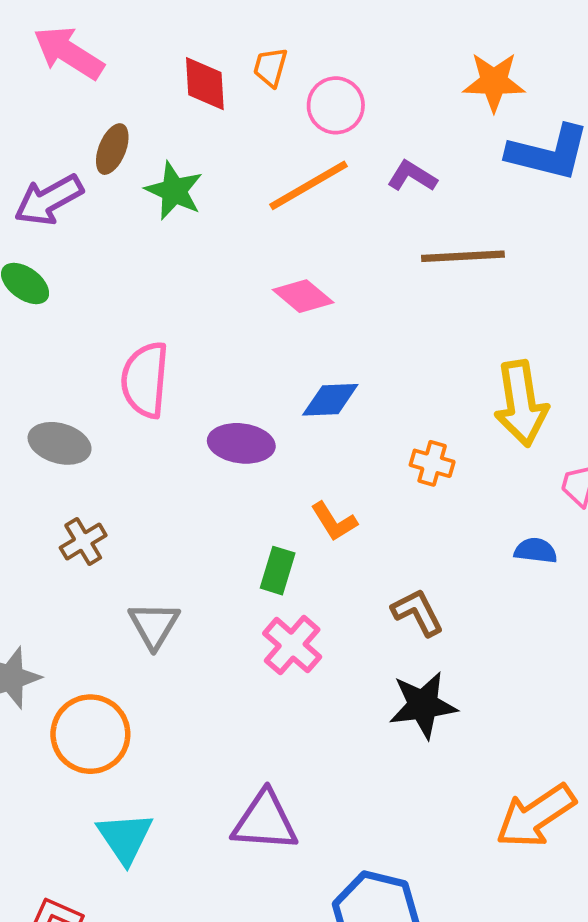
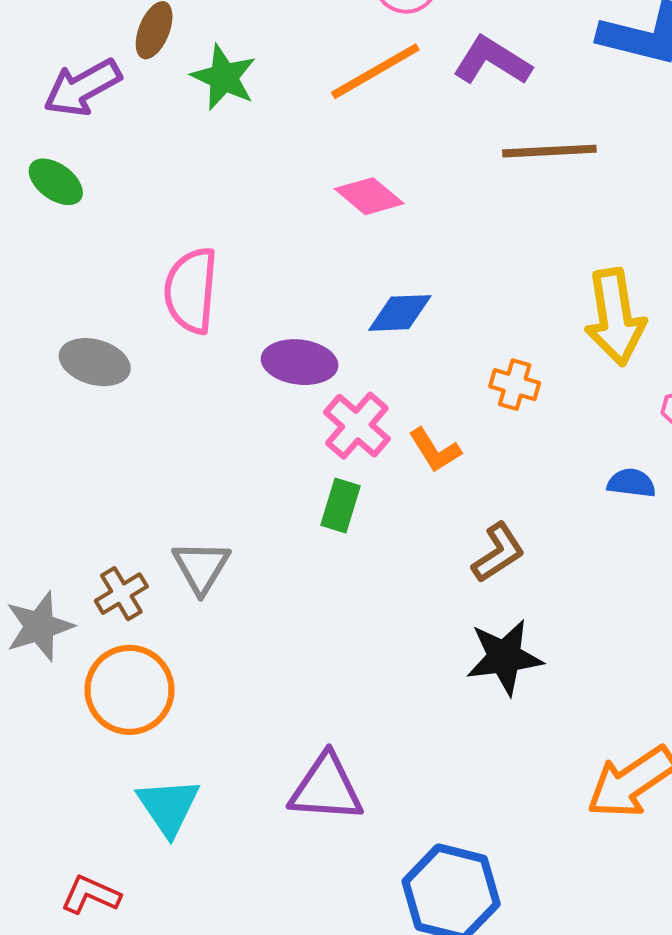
purple L-shape: (412, 176) -> (492, 61), size x1.4
orange L-shape: (334, 522) -> (435, 450), moved
brown cross: (83, 541) -> (121, 594), moved
brown L-shape: (418, 612) -> (498, 553), turned 84
pink cross: (292, 645) -> (357, 426), moved

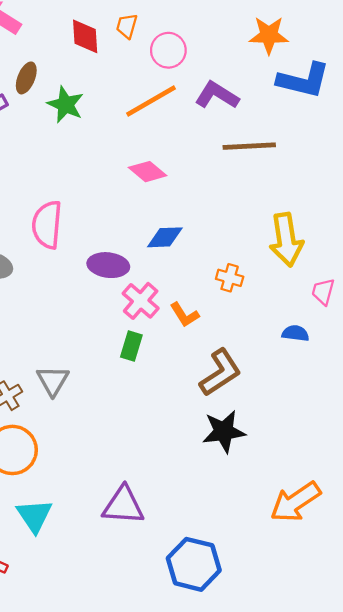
brown L-shape: (498, 553) -> (220, 373), size x1.4

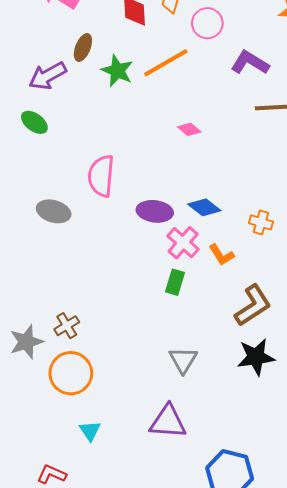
orange line: (151, 101) -> (166, 63), moved
pink diamond: (148, 172) -> (189, 129), size x0.7
blue diamond: (165, 237) -> (204, 207), moved, turned 40
gray triangle: (53, 381) -> (183, 360), moved
cyan triangle: (34, 516) -> (90, 431), size x0.7

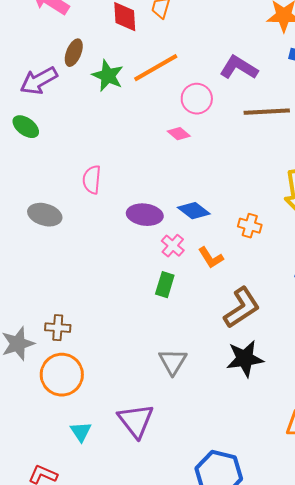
pink circle: (207, 23) -> (197, 99), moved
pink semicircle: (101, 176) -> (92, 180), size x0.7
pink cross: (183, 243) -> (173, 246), size x0.7
brown cross: (67, 326) -> (58, 328), turned 35
purple triangle: (168, 422) -> (136, 421), moved, turned 48

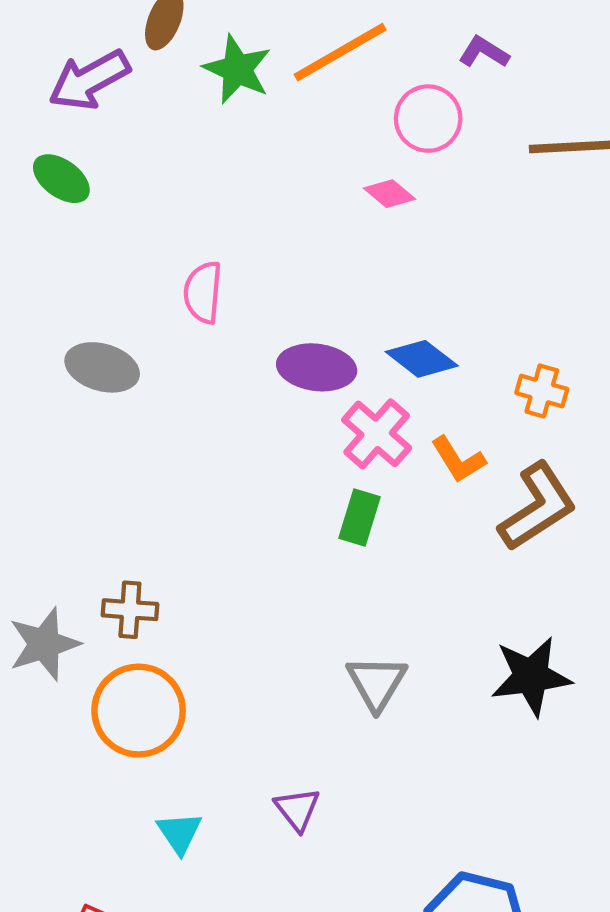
purple L-shape: (239, 68) -> (484, 52), moved, size x0.6
pink cross: (173, 246) -> (377, 434), size x1.4
brown L-shape: (242, 308) -> (537, 507), moved
purple triangle: (136, 421) -> (297, 809), size x0.6

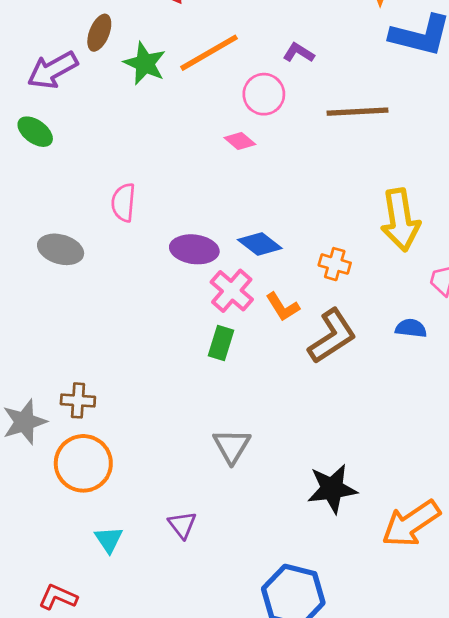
black star: (531, 676) -> (332, 489), moved

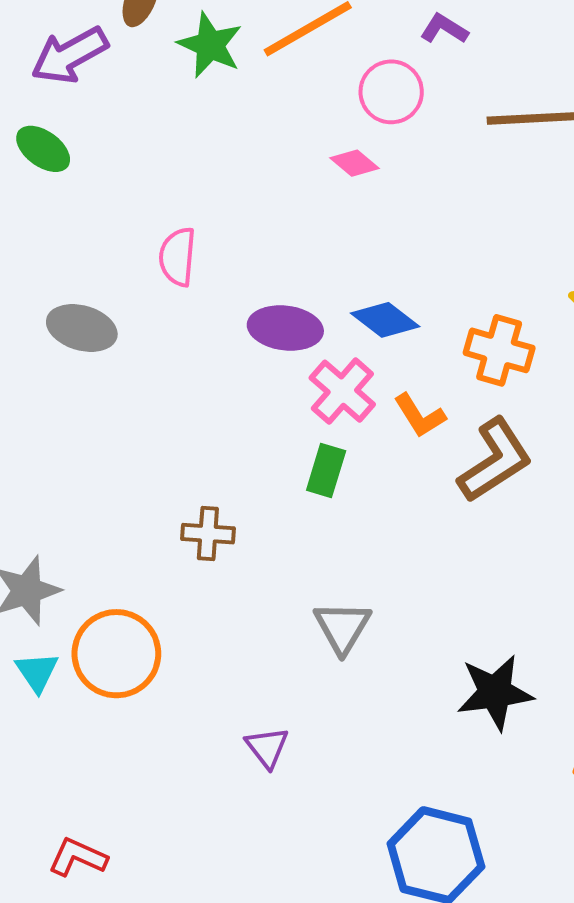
orange cross: (335, 264) -> (499, 350), size x1.4
brown cross: (78, 400) -> (208, 534), moved
cyan triangle: (109, 540) -> (37, 672), moved

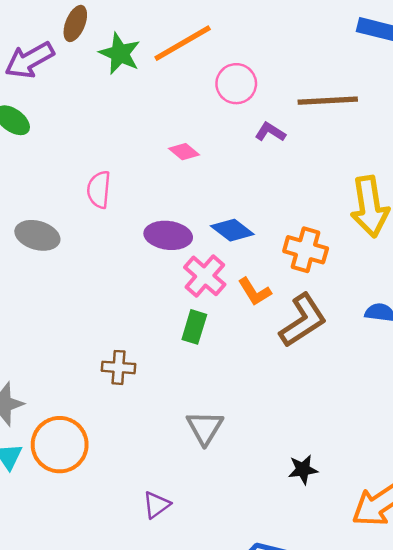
purple L-shape: (444, 29) -> (270, 132), moved
pink diamond: (355, 163) -> (184, 152), moved
black star: (495, 692) -> (303, 469), size x0.6
purple triangle: (267, 747) -> (156, 505), turned 32

